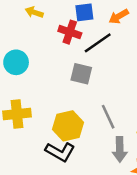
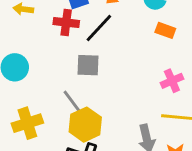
gray line: (108, 117) -> (73, 103), moved

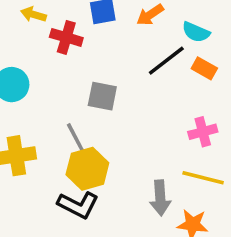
red cross: (66, 23) -> (66, 37), moved
black line: (99, 28) -> (166, 61), moved

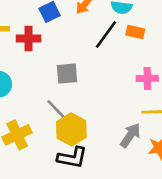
pink cross: (203, 132) -> (147, 78), turned 30
gray arrow: (160, 198) -> (130, 135), turned -125

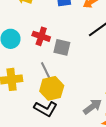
red cross: (29, 39) -> (41, 36), moved

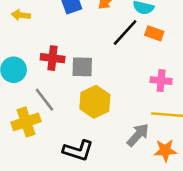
gray line: (46, 71) -> (44, 100), moved
yellow hexagon: (52, 88) -> (95, 102), moved

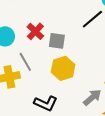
red cross: (53, 58) -> (35, 31), turned 30

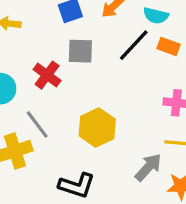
gray square: (57, 41) -> (80, 51), moved

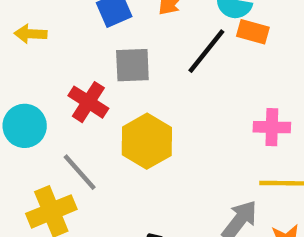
orange rectangle: (169, 46) -> (253, 32), moved
yellow hexagon: (97, 128) -> (147, 141), moved

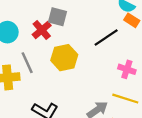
black line: (206, 51) -> (106, 38), moved
gray square: (132, 65) -> (58, 17), moved

